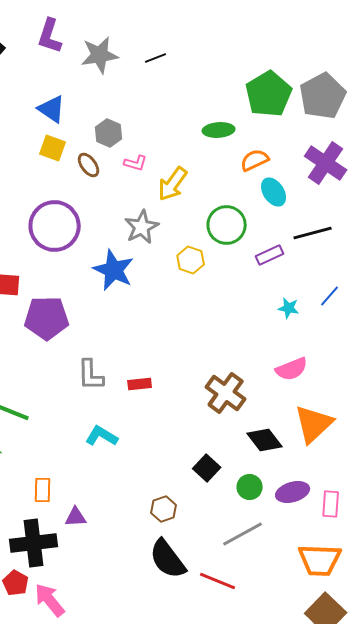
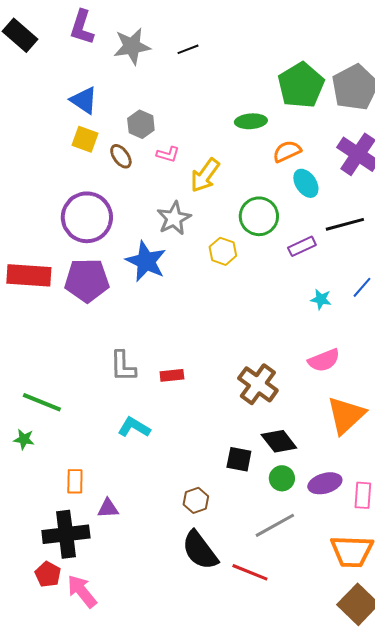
purple pentagon: (47, 318) -> (87, 280), moved
black diamond: (265, 440) -> (279, 441), moved
black square: (207, 468) -> (239, 459), turned -32

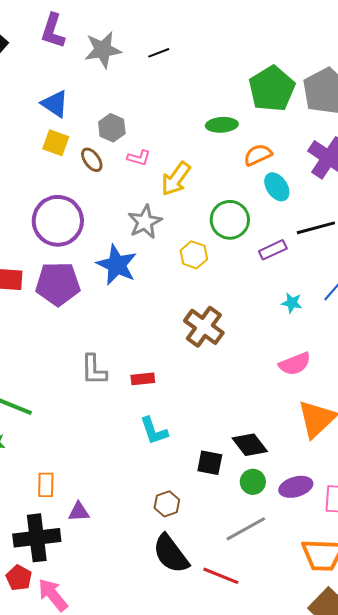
brown cross: (258, 384) -> (204, 327), moved
cyan L-shape: (134, 427) -> (154, 431), moved, turned -140

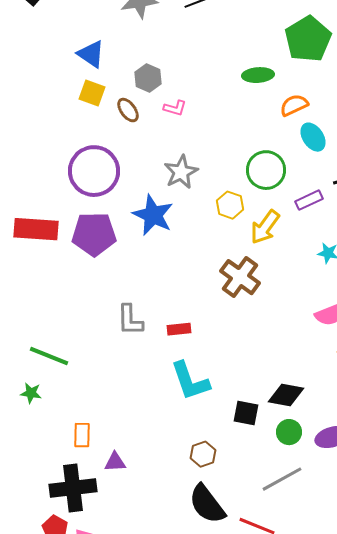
yellow arrow: (176, 179) -> (265, 227), moved
cyan L-shape: (154, 431) -> (190, 381), size x1.4
black diamond: (250, 445) -> (286, 395), turned -42

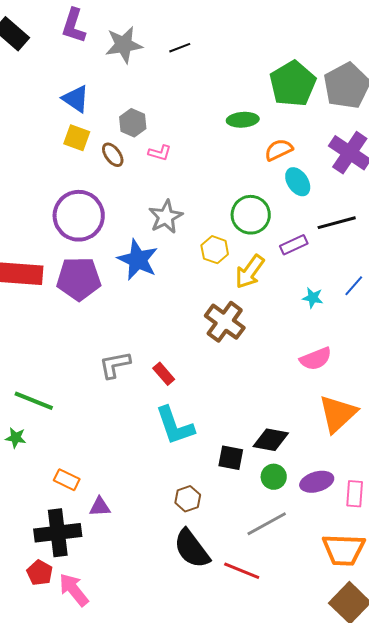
gray L-shape: (130, 320) -> (115, 365), turned 80
red rectangle: (179, 329) -> (164, 374), turned 55
orange rectangle: (82, 435) -> (67, 480), turned -65

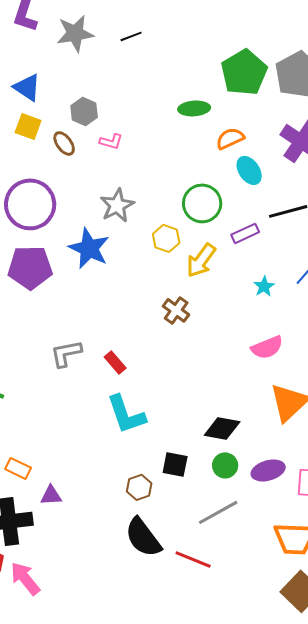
cyan star: (313, 298) -> (264, 286), turned 30
brown cross: (225, 322) -> (176, 310), size x0.7
black square: (231, 458) -> (175, 464), moved

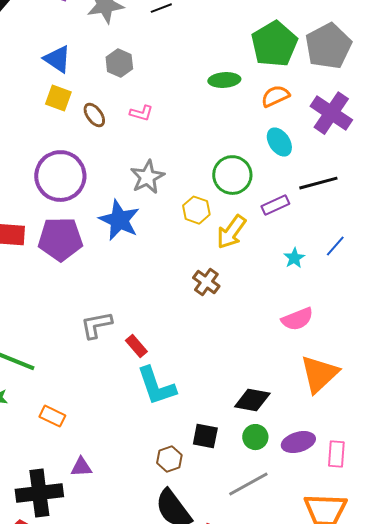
gray hexagon: (84, 111) -> (119, 63), moved
orange semicircle: (230, 138) -> (275, 96), moved
red rectangle: (115, 362) -> (136, 346), moved
orange rectangle: (18, 468) -> (52, 416), moved

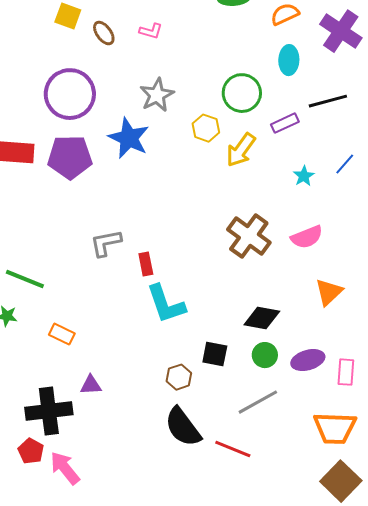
cyan ellipse: (279, 142) -> (289, 60), turned 36
brown cross: (206, 282) -> (249, 236), moved, size x1.6
red rectangle: (136, 346) -> (146, 264), turned 30
orange triangle: (319, 374) -> (329, 292), size x0.7

